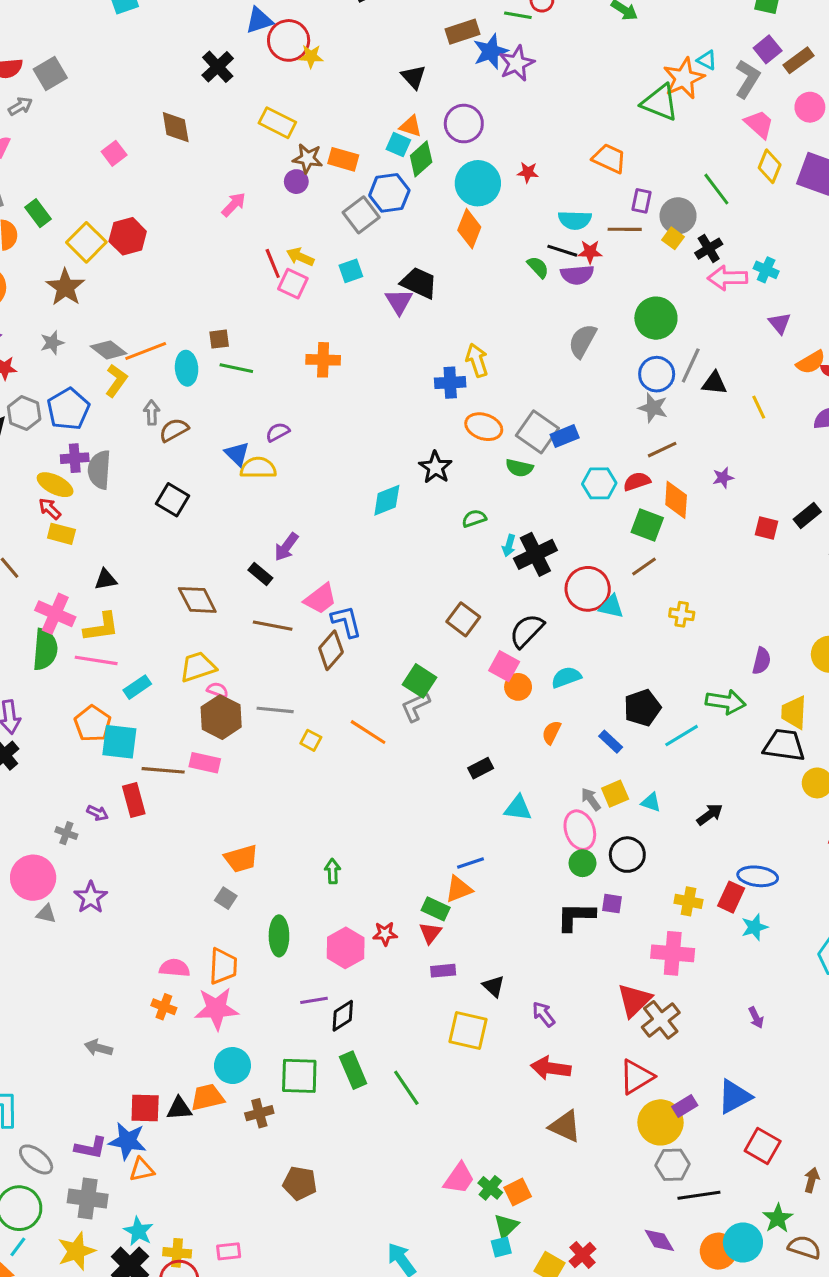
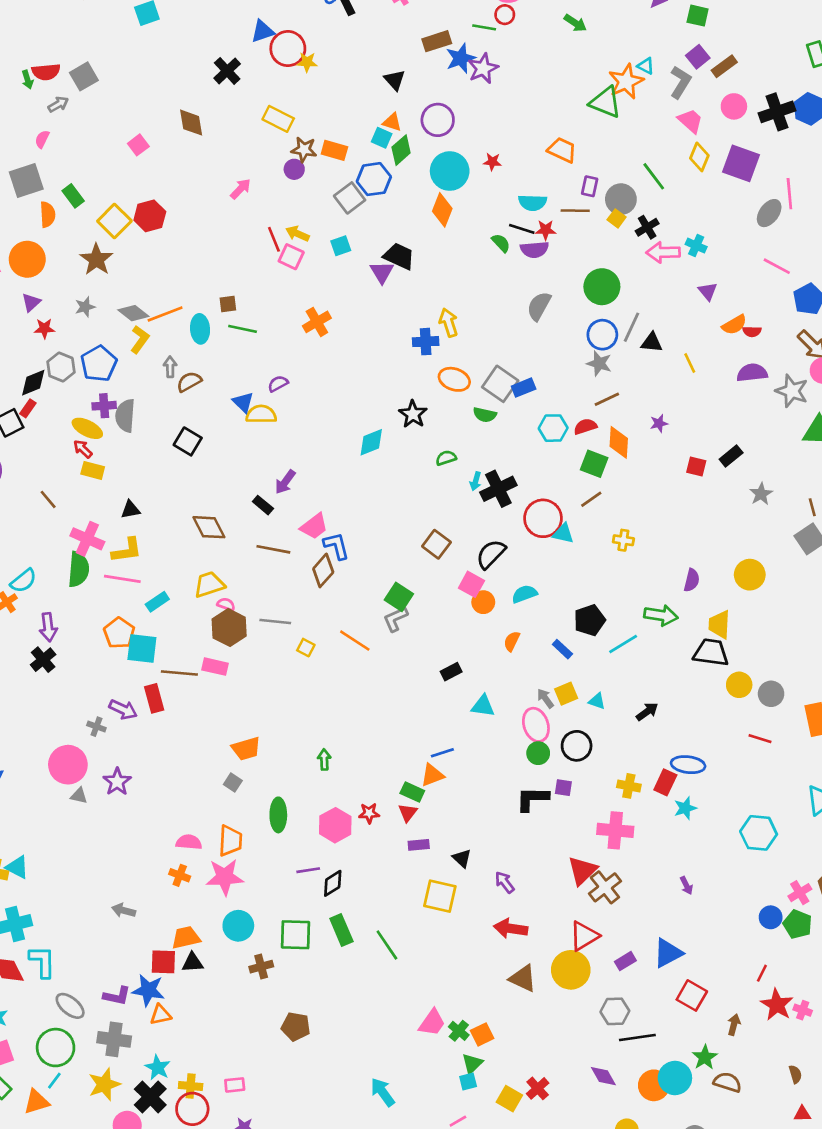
orange cross: (323, 360) -> (317, 322), turned -32
purple arrow: (97, 813) -> (123, 709), size x1.5
orange trapezoid: (207, 1097) -> (186, 938), moved
yellow circle: (660, 1122) -> (571, 970), moved

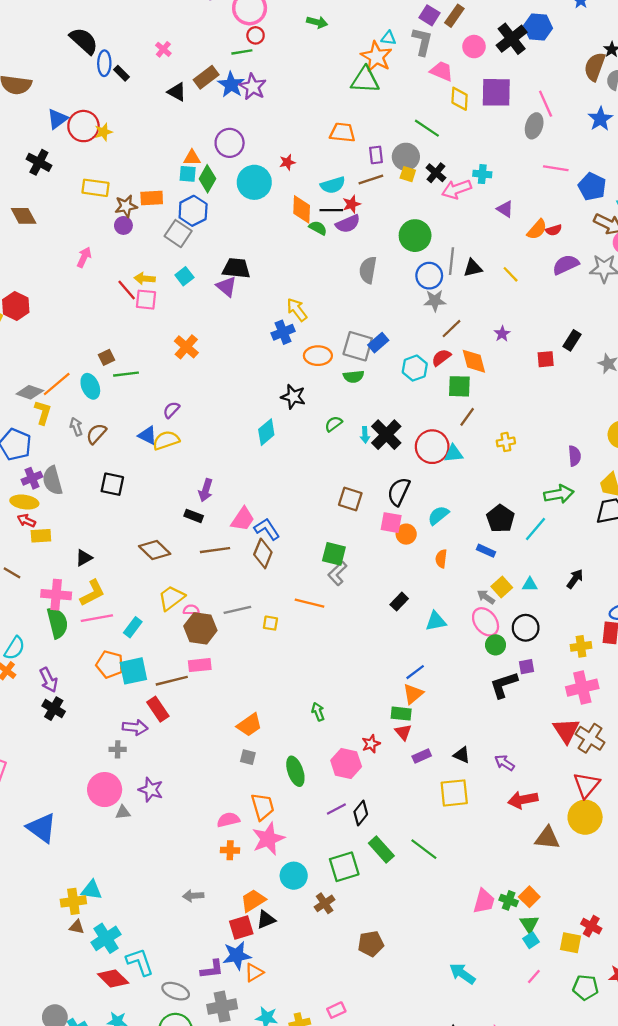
black triangle: (395, 80) -> (177, 92), moved
orange diamond: (442, 210) -> (302, 209), moved

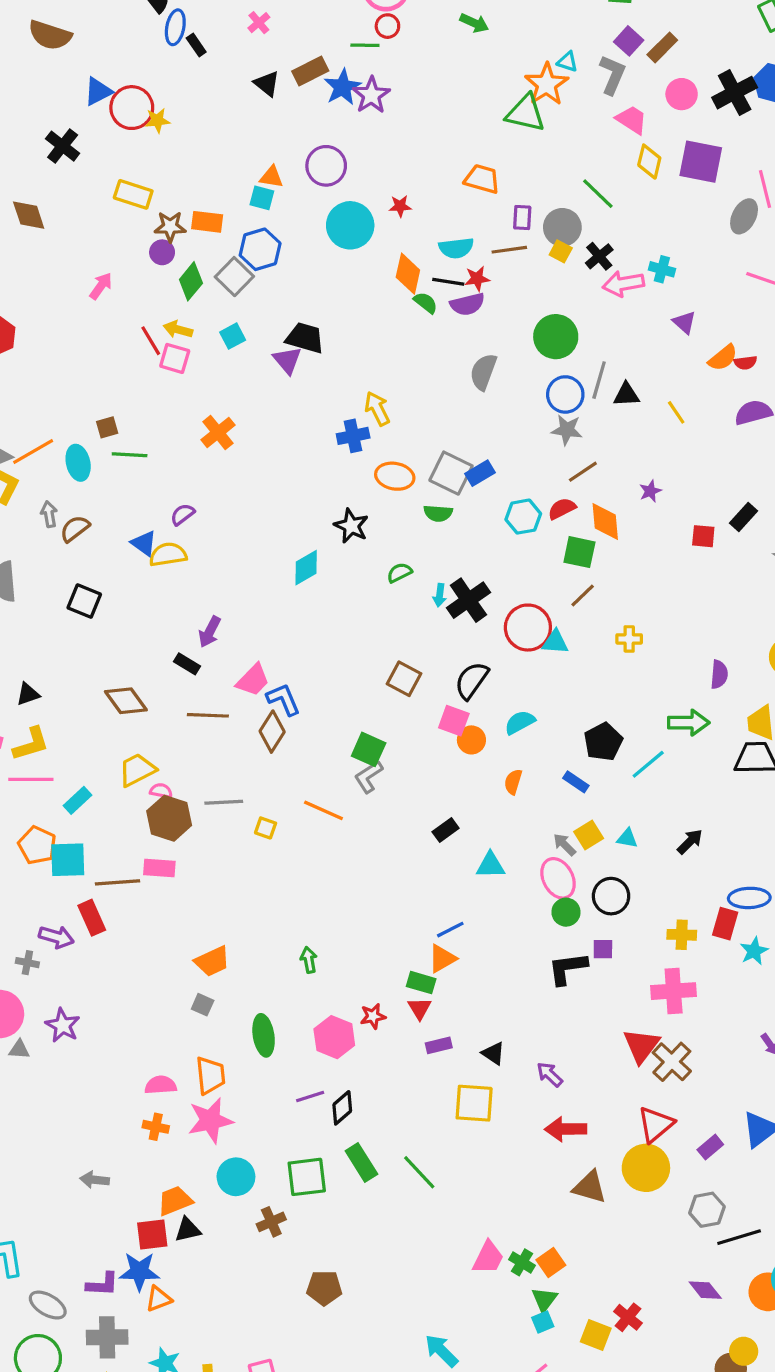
green diamond: (207, 179) -> (191, 281), moved

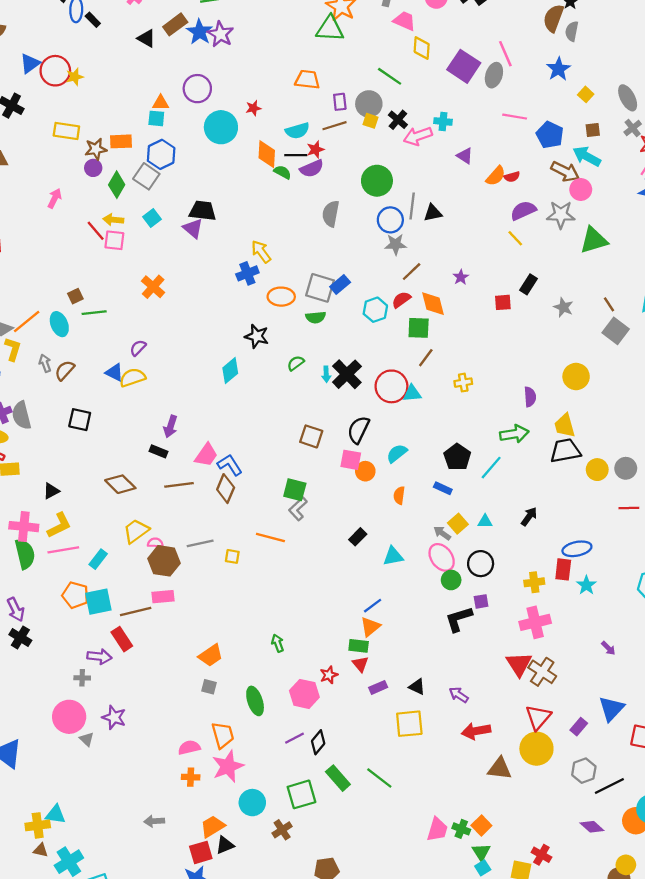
purple square: (701, 162) -> (464, 66), moved, turned 32
yellow line: (676, 412) -> (515, 238), moved
gray triangle: (19, 1049) -> (87, 739), turned 49

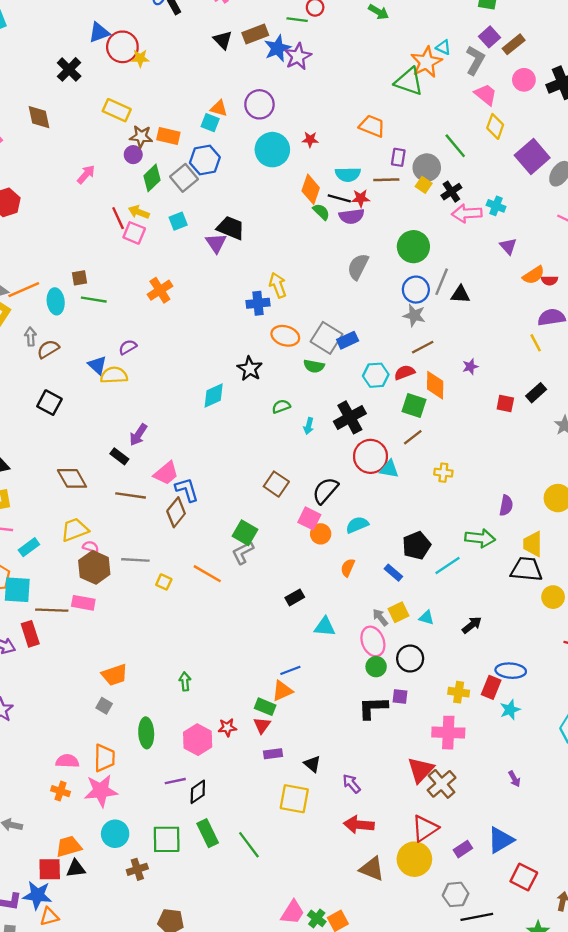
black cross: (347, 374) -> (350, 417), moved

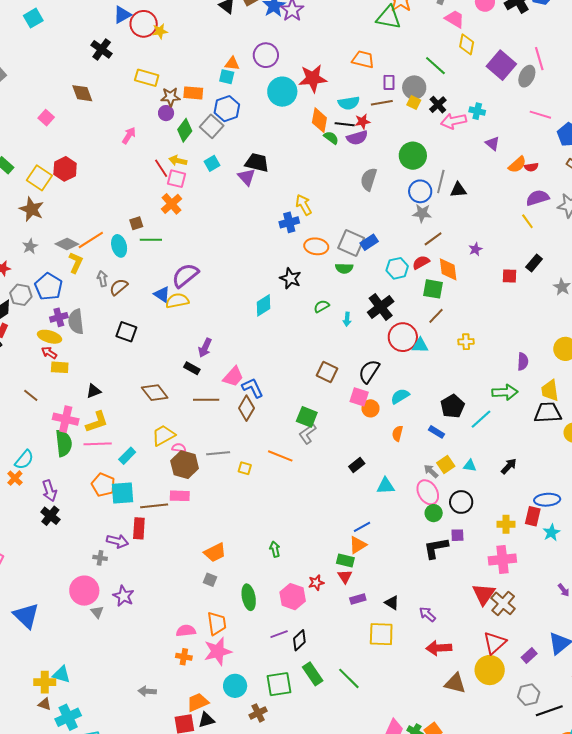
red star: (310, 139) -> (313, 78), size x2.0
orange cross: (160, 290) -> (172, 204), moved
purple semicircle: (128, 347) -> (185, 275), size x1.8
red rectangle: (30, 634) -> (139, 528), turned 30

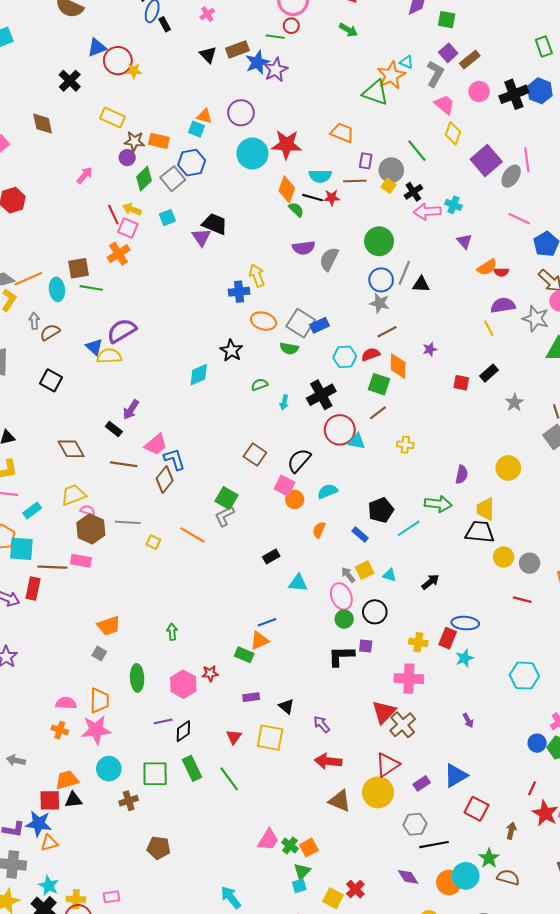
purple semicircle: (357, 138) -> (304, 248), moved
brown square: (136, 223) -> (79, 268), size x1.5
red triangle: (345, 577) -> (234, 737), moved

